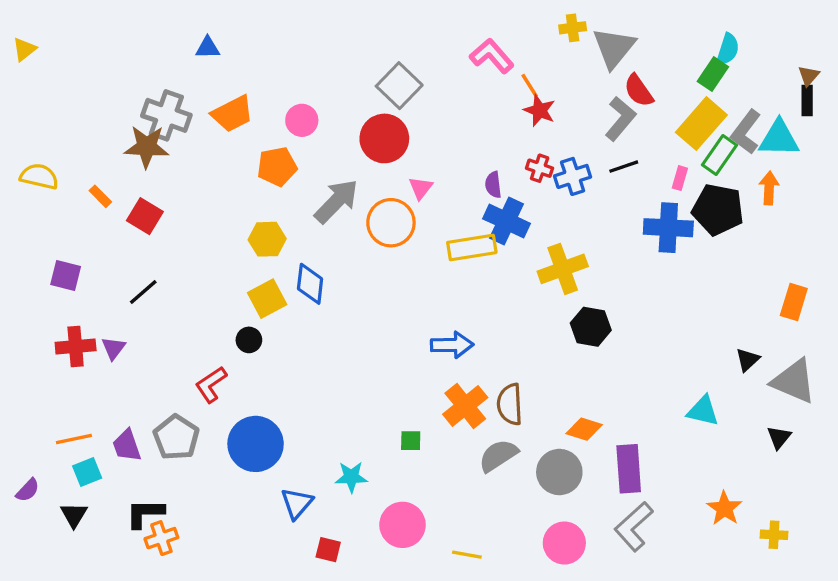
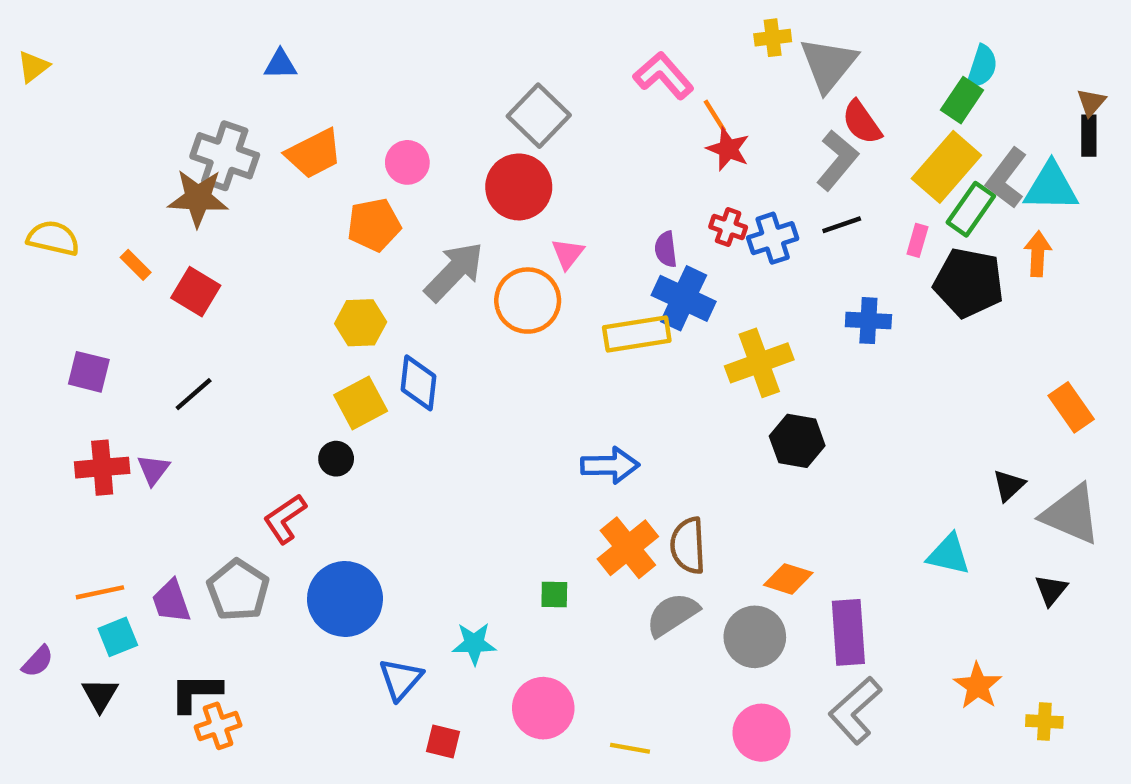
blue cross: (668, 228) -> (868, 321), moved, size x0.7
orange rectangle: (794, 302) -> (1071, 407), turned -52

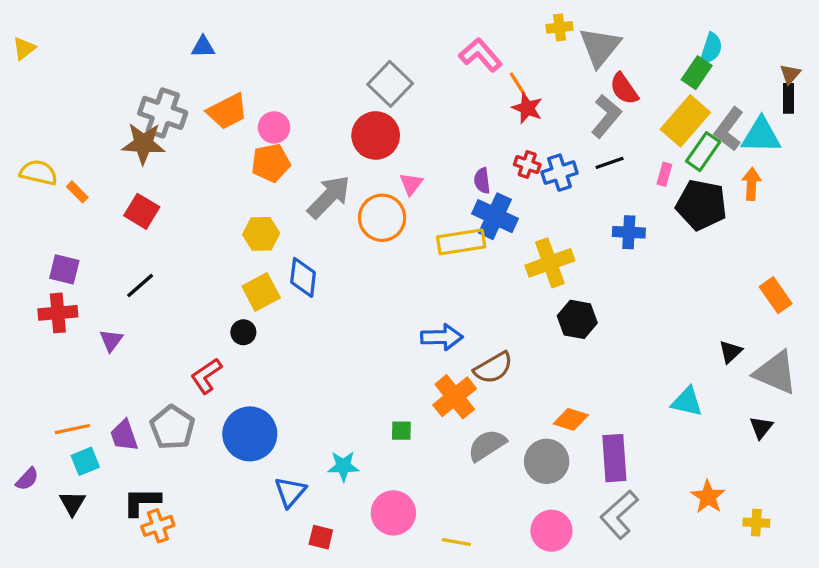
pink circle: (407, 162) -> (274, 127), moved
orange rectangle: (136, 265) -> (77, 192), moved
red cross: (102, 468) -> (58, 313), moved
brown semicircle: (688, 546) -> (493, 368), moved, turned -117

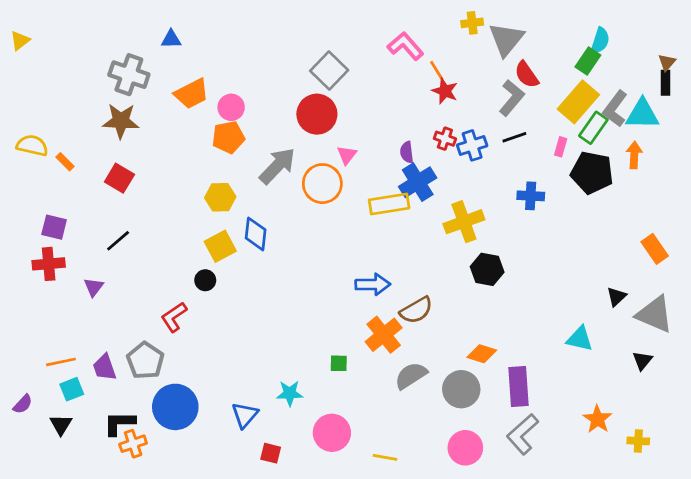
gray cross: (163, 113) -> (129, 75), moved
blue cross: (495, 216) -> (418, 182), turned 33
blue circle: (250, 434) -> (175, 407), moved

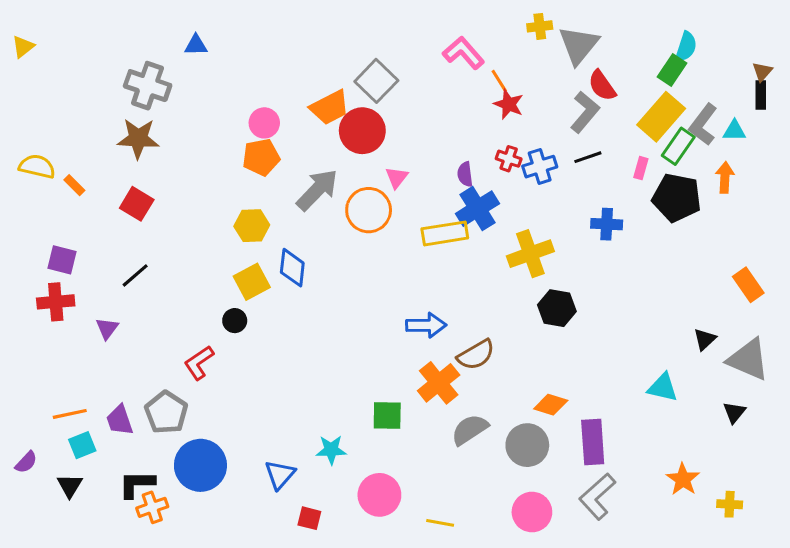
orange trapezoid: (192, 94) -> (330, 107), moved
cyan triangle: (642, 114) -> (734, 131), size x0.6
green square: (339, 363) -> (387, 416), size x1.5

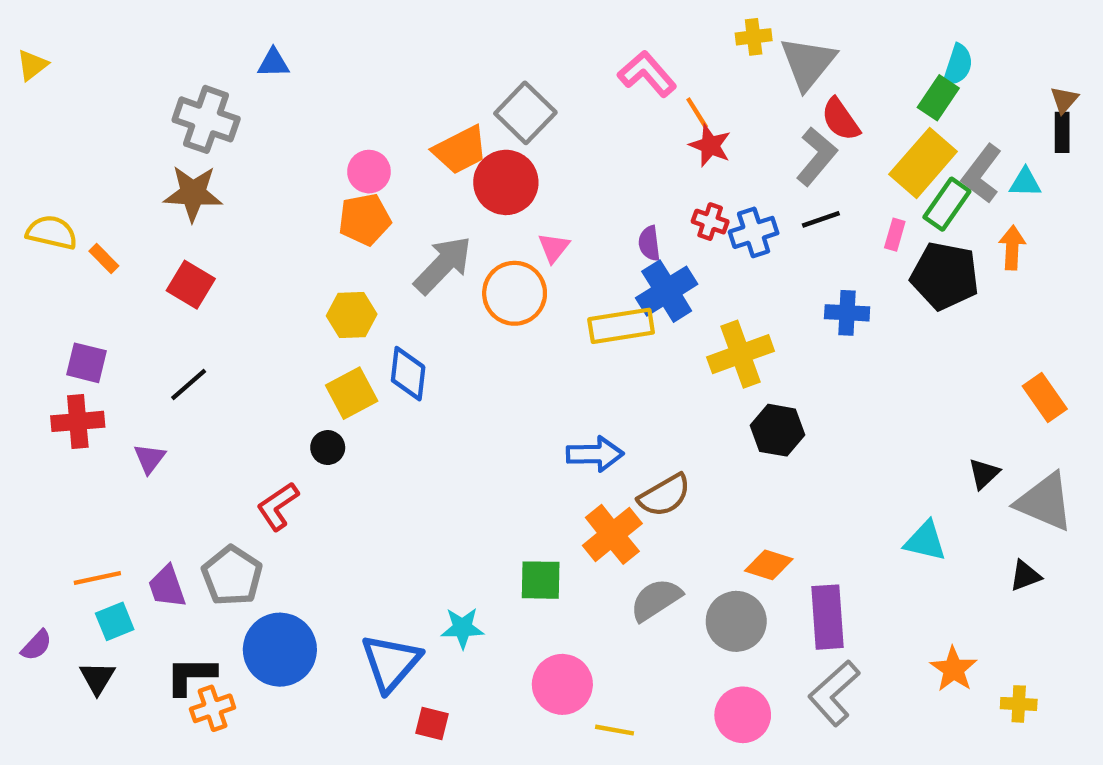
black triangle: (734, 412) -> (1025, 576), turned 30
blue triangle: (280, 475) -> (391, 663), size x1.4
pink circle: (379, 495) -> (562, 684), moved

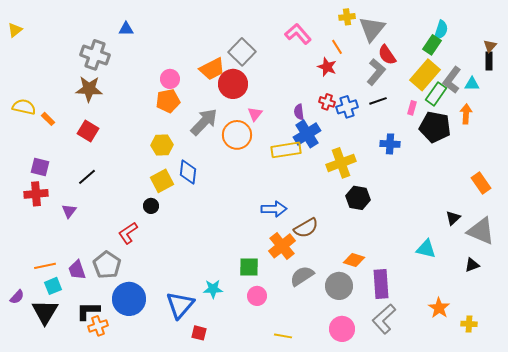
orange line: (697, 113) -> (337, 47), moved
black triangle: (97, 678) -> (45, 312), size x1.6
pink circle: (562, 684) -> (257, 296), moved, size x0.7

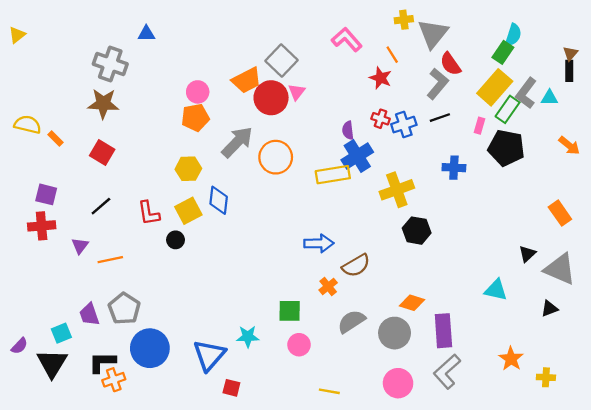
pink triangle: (255, 114) -> (297, 92), moved
orange arrow: (466, 114) -> (569, 146), moved, turned 126
red L-shape: (128, 233) -> (149, 213), moved, turned -65
orange cross: (282, 246) -> (328, 286), size x0.6
orange line: (45, 266) -> (110, 260), moved

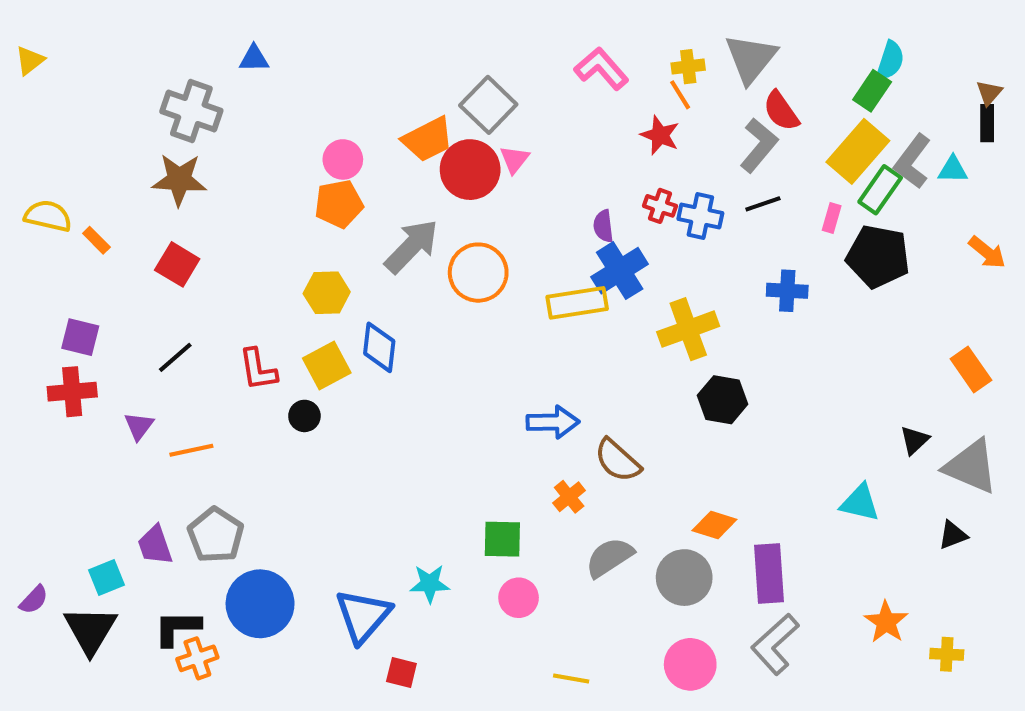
yellow cross: (404, 20) -> (688, 67), moved
blue cross: (404, 125) -> (700, 216), turned 30
brown semicircle: (356, 265) -> (618, 460), turned 72

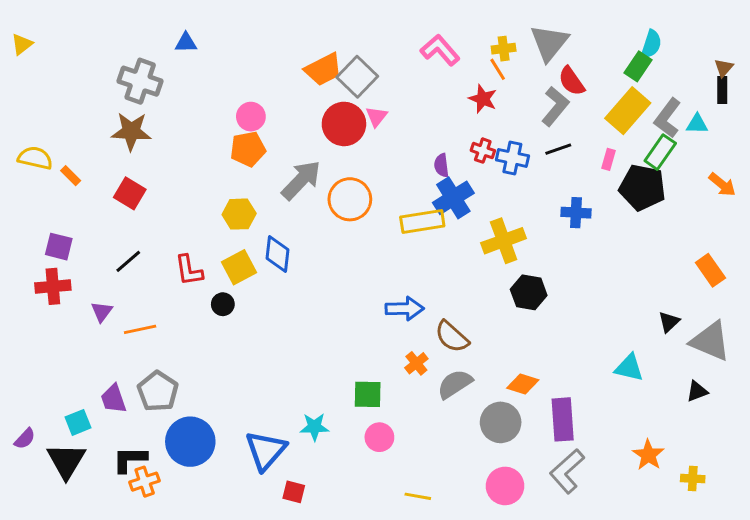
orange trapezoid: (428, 139) -> (323, 69), moved
green rectangle: (880, 190) -> (660, 152), moved
gray semicircle: (609, 557) -> (455, 384), moved

